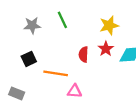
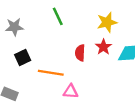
gray star: (32, 25) -> (14, 27), moved

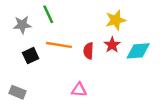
green line: (58, 16) -> (48, 14), moved
orange line: (51, 73) -> (59, 45), moved

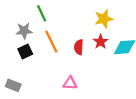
gray star: (22, 25) -> (24, 31), moved
orange line: (59, 45) -> (51, 42), turned 55

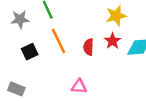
gray star: (24, 31) -> (20, 19), moved

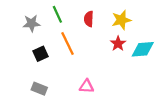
red semicircle: (89, 47) -> (89, 19), moved
gray rectangle: (16, 89) -> (39, 89), moved

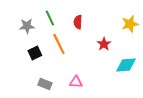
yellow star: (121, 20) -> (130, 24), moved
cyan diamond: (143, 49) -> (126, 65), moved
gray rectangle: (39, 89) -> (45, 84), moved

